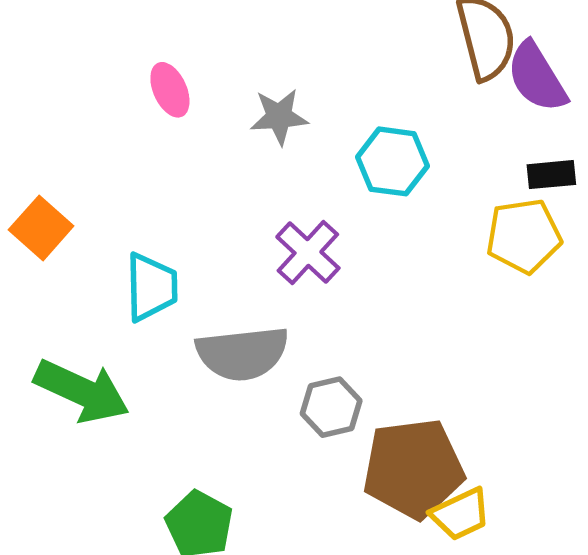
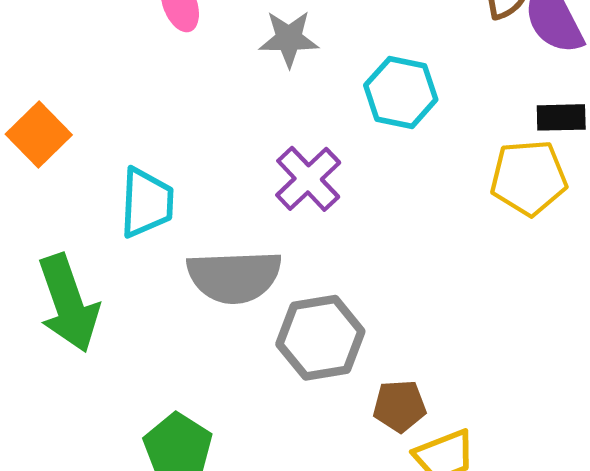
green arrow: (82, 391) -> (68, 303), turned 42
gray hexagon: (331, 407) -> (320, 338), size x1.4
brown pentagon: (413, 468) -> (400, 406), size x0.5

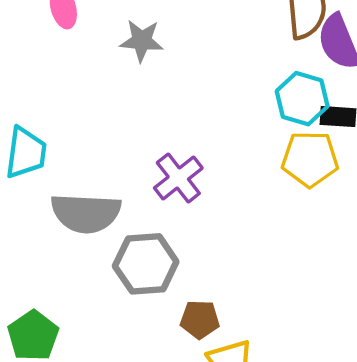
cyan hexagon: (401, 92) -> (302, 99), moved
purple cross: (308, 179) -> (178, 178), moved

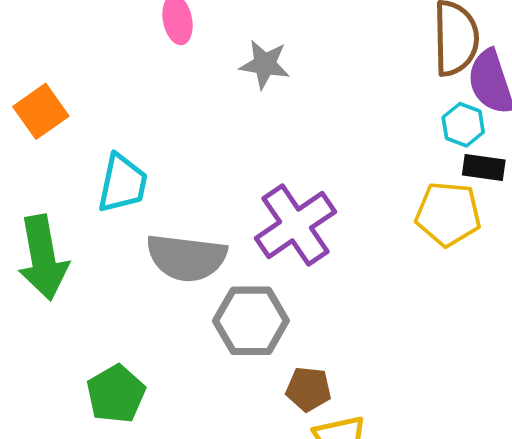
cyan hexagon: (302, 99) -> (463, 125), moved, size x0.7
purple cross: (178, 178) -> (295, 225), size x1.4

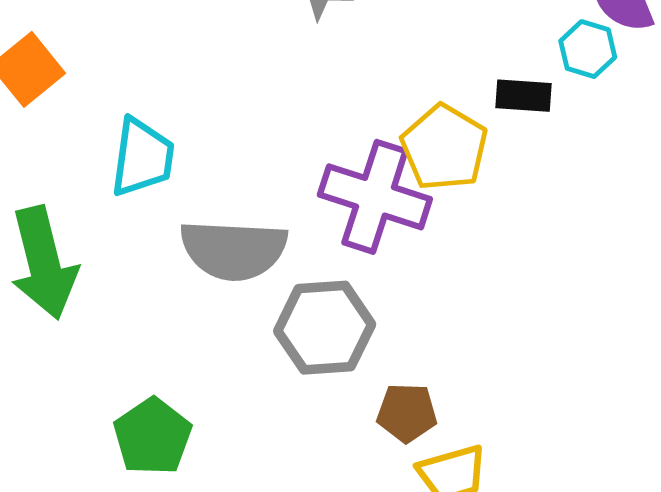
black rectangle: (484, 168) -> (524, 96), moved
yellow pentagon: (448, 214) -> (444, 147), moved, turned 30
purple cross: (295, 225) -> (375, 197), turned -34

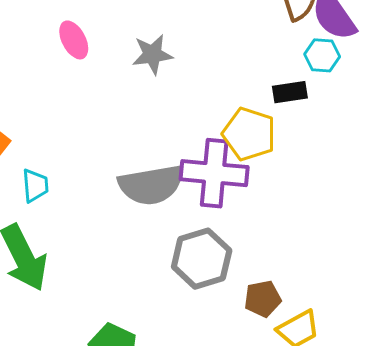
cyan trapezoid: (142, 157) -> (35, 186), moved, size x0.7
gray semicircle: (234, 250) -> (151, 185), moved

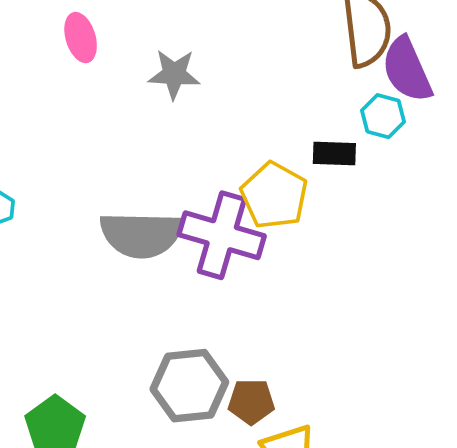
gray hexagon: (202, 259) -> (189, 386), moved

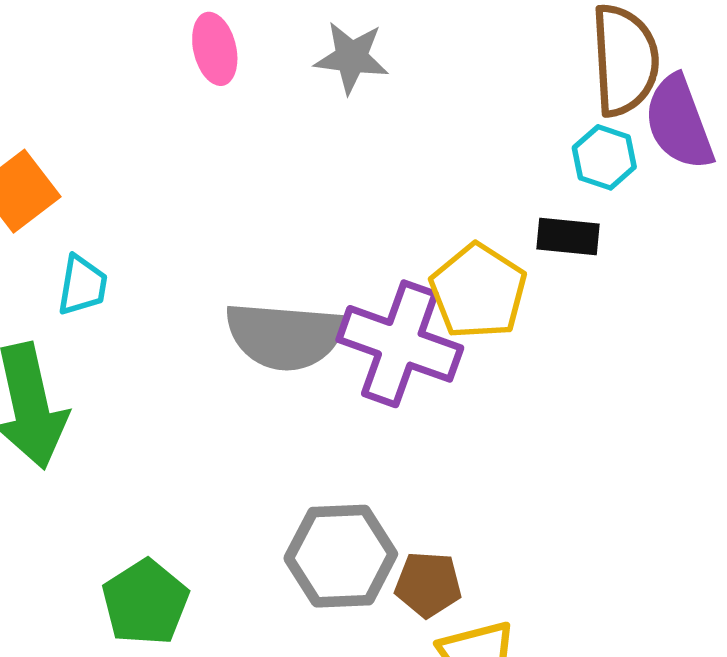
gray star: (174, 74) -> (351, 57), moved
cyan hexagon: (383, 116) -> (604, 157), moved

